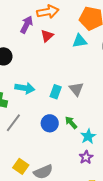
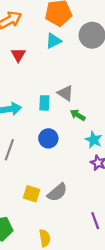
red triangle: (47, 36) -> (18, 55), moved
green arrow: (71, 123) -> (78, 115), moved

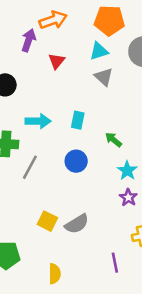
gray triangle: (65, 93) -> (104, 77), moved

